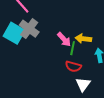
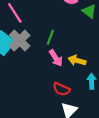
green line: (73, 48) -> (50, 37), moved

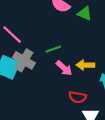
green line: (50, 37) -> (53, 49), turned 64

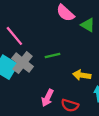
pink arrow: (64, 68) -> (47, 98), moved, turned 66

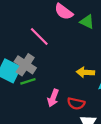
pink line: (14, 36) -> (39, 37), moved
green line: (53, 55) -> (28, 81), moved

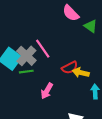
pink line: (39, 37) -> (43, 49), moved
red semicircle: (76, 104) -> (70, 68), moved, turned -49

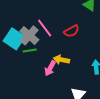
red semicircle: (70, 68) -> (72, 31), moved
yellow arrow: (81, 73) -> (61, 60), moved

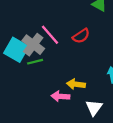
yellow arrow: (61, 60) -> (76, 84), moved
pink arrow: (50, 68) -> (60, 96), moved, turned 70

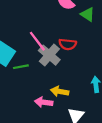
red semicircle: (81, 36) -> (68, 44), turned 36
gray cross: (33, 45) -> (49, 55), moved

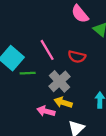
gray cross: (49, 55) -> (59, 81), moved

